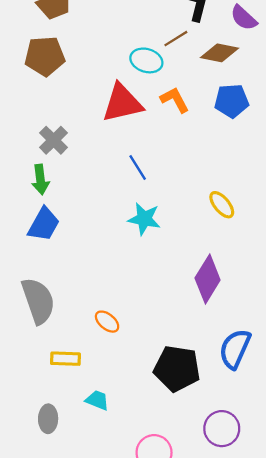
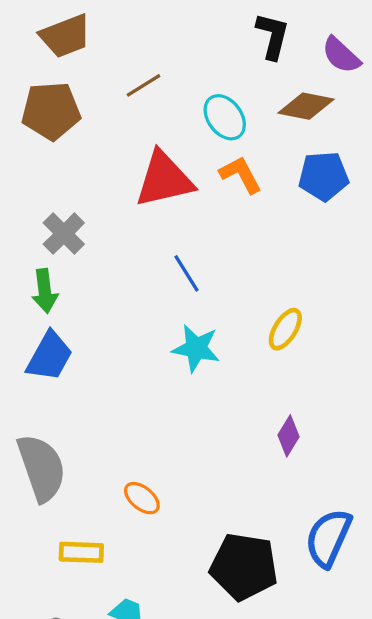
brown line: (176, 39) -> (143, 85), moved
cyan ellipse: (146, 60) -> (225, 117), moved, turned 36
yellow ellipse: (222, 205) -> (285, 329), moved, turned 72
purple diamond: (208, 279) -> (288, 436), size x0.6

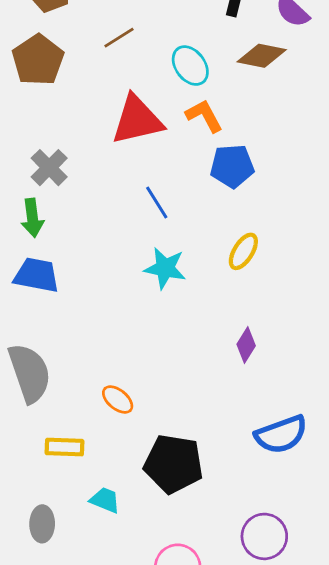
brown pentagon: (51, 111) -> (38, 60), turned -30
blue pentagon: (324, 176) -> (232, 166), moved
blue trapezoid: (49, 356) -> (37, 275), turned -108
blue semicircle: (328, 538) -> (281, 434), turned -134
black pentagon: (244, 567) -> (173, 464), moved

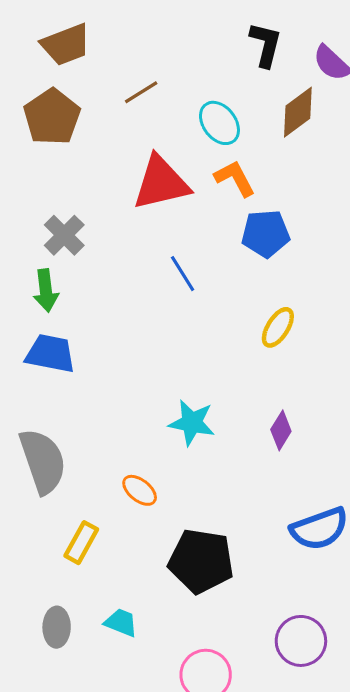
brown diamond: (262, 56) -> (298, 112), turned -48
cyan star: (165, 268) -> (192, 423), moved
yellow rectangle: (65, 447) -> (81, 543), turned -63
cyan trapezoid: (105, 500) -> (121, 622), moved

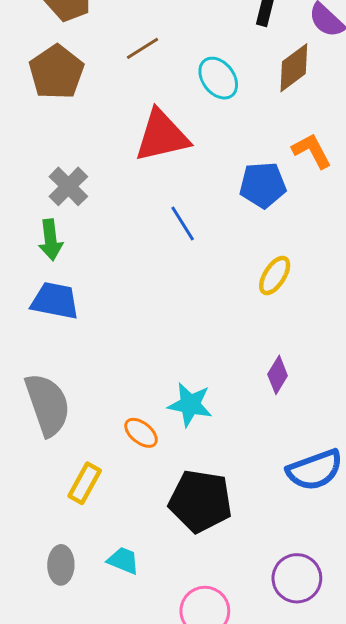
orange L-shape: (235, 178) -> (312, 151), moved
cyan star: (192, 423) -> (190, 405), moved

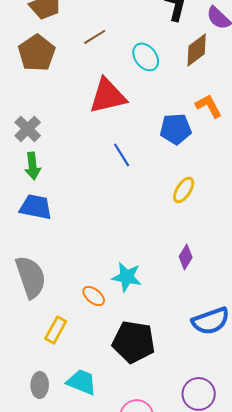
gray cross: (68, 186) -> (28, 129), moved
cyan trapezoid: (123, 560) -> (82, 382), size x1.4

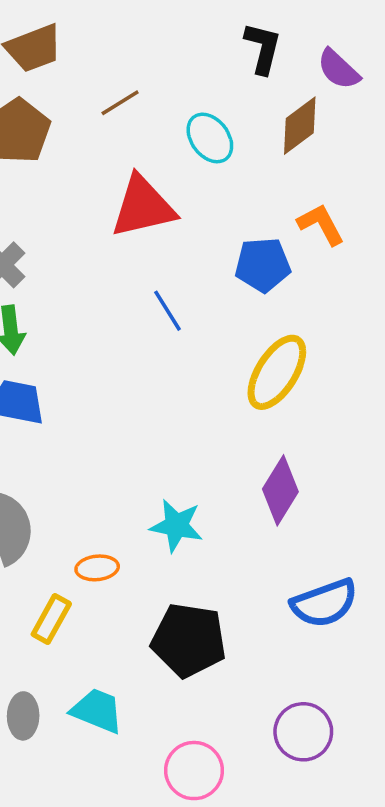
yellow ellipse: (184, 190) -> (277, 372), size x1.6
purple diamond: (186, 257) -> (280, 490), size x1.5
orange ellipse: (94, 296) -> (97, 568), moved, turned -45

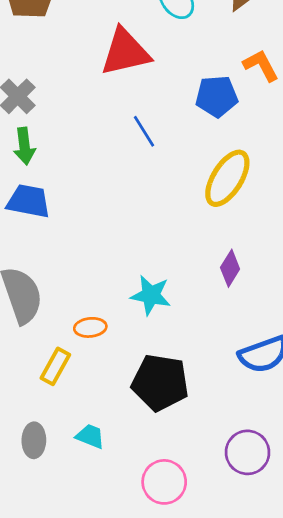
purple diamond: (280, 490) -> (230, 268), size x0.7
cyan trapezoid: (97, 711) -> (90, 436), size x0.7

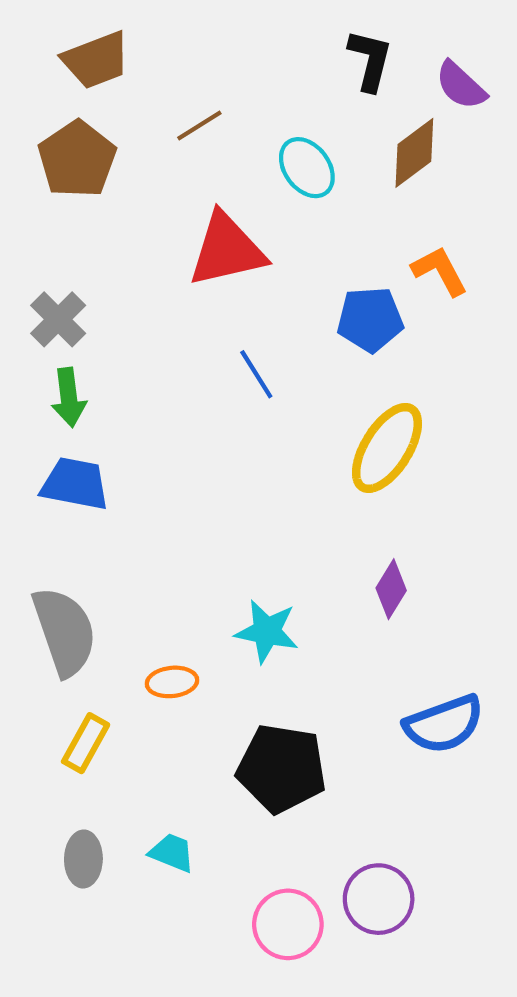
yellow rectangle: (55, 366) -> (86, 743), moved
purple circle: (247, 452) -> (379, 899), moved

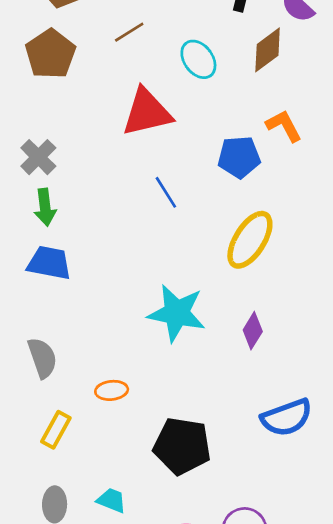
gray semicircle: (64, 631) -> (42, 358), size x0.7
cyan star: (267, 631) -> (177, 313), moved, size x1.4

